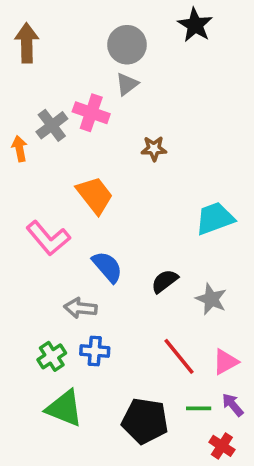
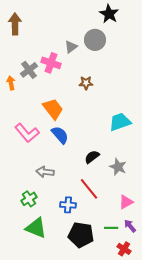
gray circle: (127, 45) -> (95, 40), moved
blue semicircle: (107, 267) -> (60, 135), moved
blue cross: (95, 351) -> (68, 205), moved
red line: (179, 356) -> (89, 189), moved

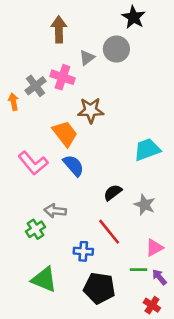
brown arrow: (15, 24) -> (59, 29), moved
brown star: (86, 83) -> (91, 110), moved, size x1.5
green cross: (29, 199) -> (36, 229), moved
green line: (111, 228) -> (138, 270), moved

